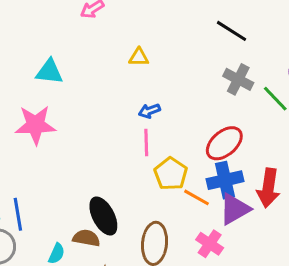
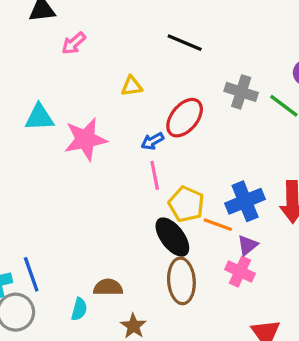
black line: (231, 31) -> (185, 43), moved
pink star: (35, 125) -> (85, 139), moved
red ellipse: (224, 143) -> (185, 118), moved
purple triangle: (235, 209) -> (248, 245), moved, size x0.6
black ellipse: (103, 216) -> (172, 237), moved

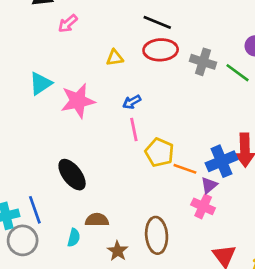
cyan triangle: (39, 117) -> (41, 83), turned -30
red ellipse: (185, 118) -> (161, 50), moved, turned 48
blue cross: (245, 201) -> (222, 161), moved
black ellipse: (172, 237) -> (72, 175), moved
brown ellipse: (181, 281) -> (157, 235), moved

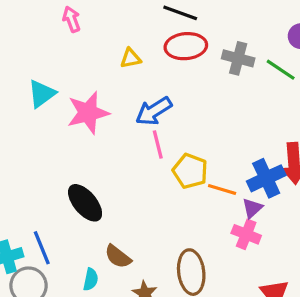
pink arrow: (68, 24) -> (72, 19), turned 114
blue arrow: (132, 102) -> (154, 111), size x1.6
brown semicircle: (97, 220) -> (118, 257), turned -140

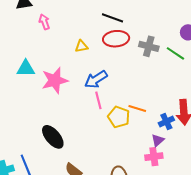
cyan triangle: (42, 94) -> (26, 68), turned 36
blue cross: (266, 178) -> (166, 122), size x0.7
orange line: (222, 190) -> (137, 109), moved
pink cross: (246, 234) -> (154, 157), turned -30

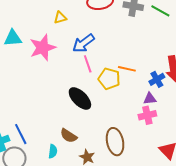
yellow triangle: (81, 46) -> (60, 18), moved
black ellipse: (53, 137) -> (80, 98), moved
purple triangle: (158, 140) -> (150, 99), turned 40

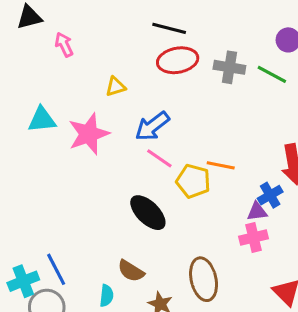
pink line: (88, 64) -> (159, 158), turned -36
blue cross: (157, 79) -> (270, 195), moved

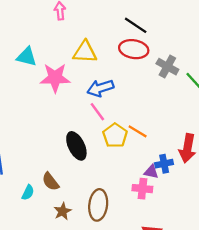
yellow triangle: (116, 87) -> (85, 52), size x1.6

